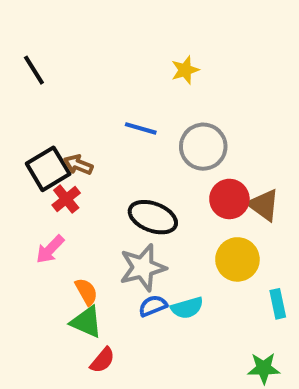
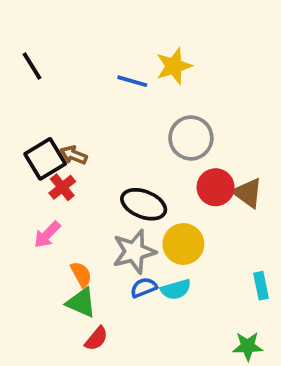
yellow star: (185, 70) -> (174, 66), size x1.4
blue line: (141, 128) -> (132, 81), moved
yellow circle: (237, 259) -> (183, 244), moved

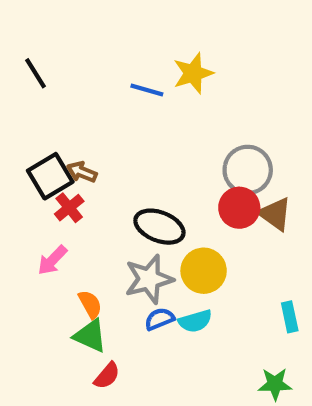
gray circle: (191, 138) -> (248, 170), moved

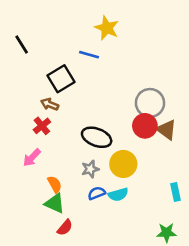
yellow star: (193, 73) -> (107, 28), moved, turned -30
black square: (50, 176) -> (61, 79), moved
gray star: (149, 279) -> (90, 169), size x0.6

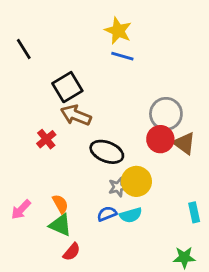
blue line: (89, 55) -> (122, 56), moved
brown arrow: (50, 104) -> (76, 115), moved, size x1.5
pink arrow: (32, 158) -> (21, 210), moved
gray star: (90, 169) -> (118, 187), moved

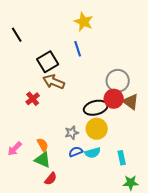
blue line: (122, 56) -> (78, 49), moved, turned 56
black ellipse: (107, 152) -> (96, 108), moved, turned -35
gray star: (118, 187) -> (72, 133), moved
cyan rectangle: (194, 212) -> (122, 158), moved

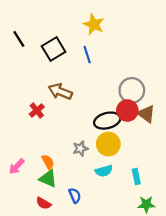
black square: (48, 62) -> (54, 49), moved
blue semicircle: (76, 152) -> (75, 195), moved, turned 88
red semicircle: (51, 179) -> (43, 203), moved, turned 80

